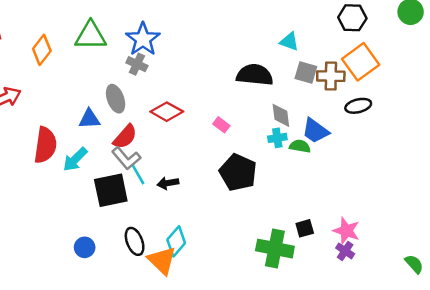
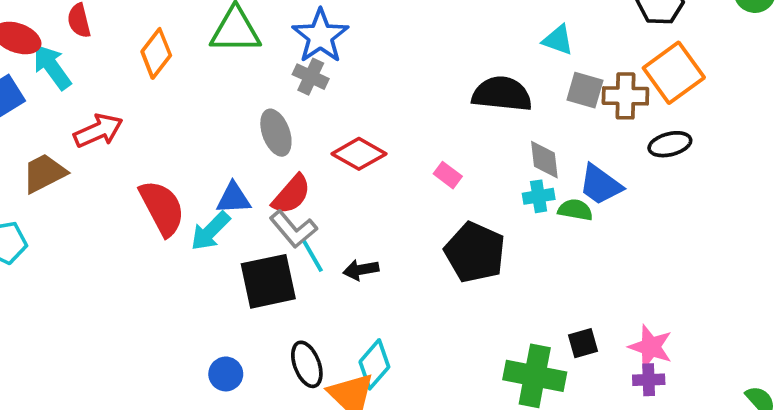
blue triangle: (89, 119) -> (233, 198), moved
red semicircle: (45, 145) -> (162, 208), turned -36
purple cross: (345, 251) -> (649, 380), turned -36

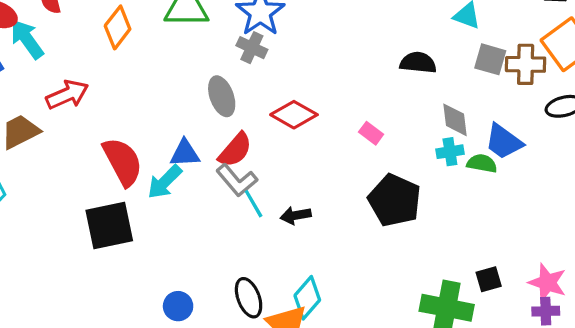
black semicircle: (502, 94) -> (418, 63), size x0.7
black square: (268, 281) -> (109, 226), moved

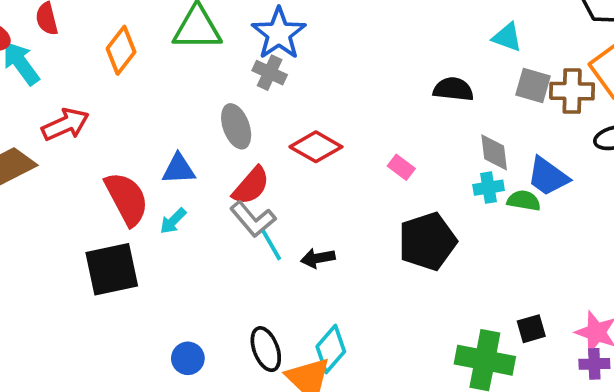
blue triangle: (185, 153) -> (179, 169), moved
cyan arrow: (165, 182) -> (173, 221), size x0.7
black pentagon: (395, 200) -> (427, 241), turned 30

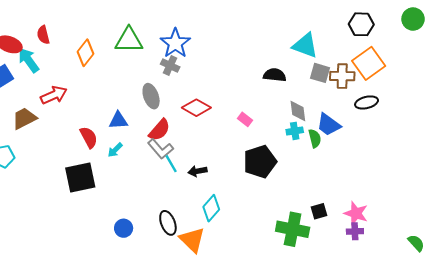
cyan triangle: (507, 37) -> (305, 45), size x1.5
red semicircle: (127, 199) -> (89, 137), size x0.7
green semicircle: (524, 201) -> (315, 138), turned 66
cyan diamond: (331, 349) -> (211, 208), moved

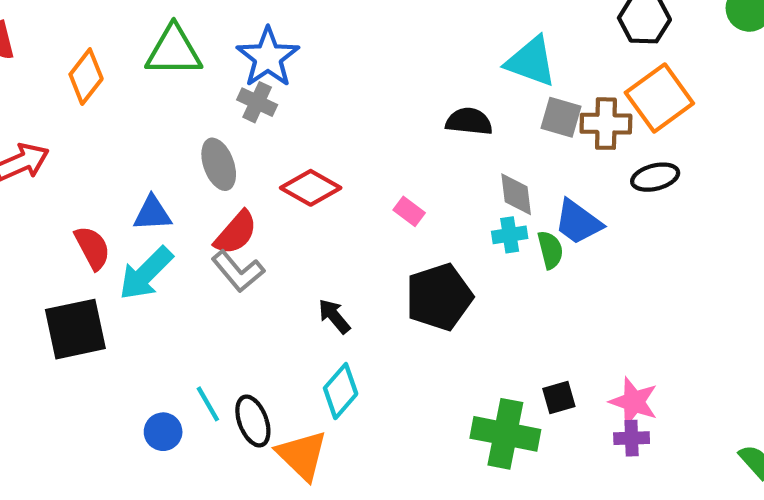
cyan arrow: (115, 150) -> (146, 273), size x1.8
cyan line: (171, 164) -> (208, 404), moved
black arrow: (198, 171) -> (334, 316), moved, turned 60

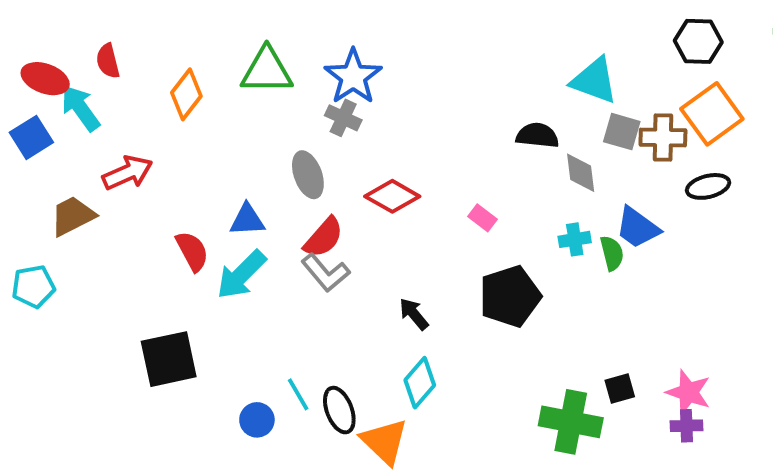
gray diamond: (516, 194) -> (581, 173), moved
black square: (75, 329) -> (169, 359), moved

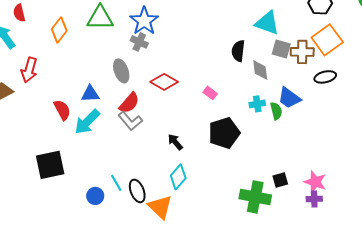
black semicircle: (537, 135) -> (238, 51), turned -90
red arrow: (127, 173) -> (29, 70), turned 130

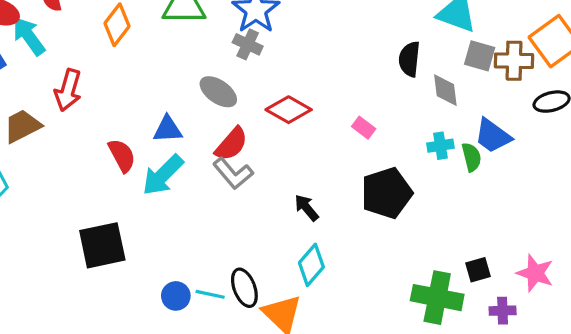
gray ellipse: (121, 71) -> (218, 92), turned -35
cyan line: (116, 183) -> (210, 294), moved, turned -48
purple cross: (314, 199) -> (503, 311), moved

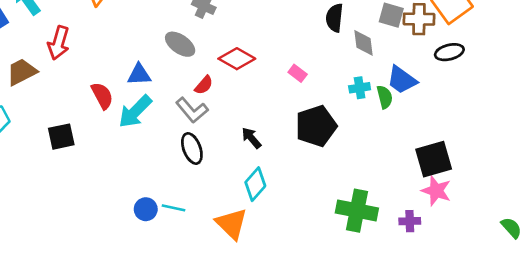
red semicircle: (231, 144) -> (204, 85), moved, size x0.7
black square: (102, 245) -> (61, 137), moved, size x0.7
black square: (478, 270) -> (434, 159), moved, size x1.8
black ellipse: (244, 288) -> (192, 148), moved

